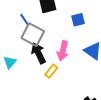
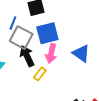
blue line: (25, 20) -> (13, 23), turned 56
blue square: (78, 20) -> (47, 33), moved, size x1.6

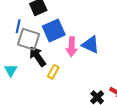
pink arrow: (51, 53) -> (72, 47), moved

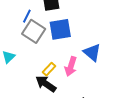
pink arrow: (72, 47) -> (71, 66), moved
black arrow: (37, 56) -> (46, 84), moved, turned -35

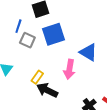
gray square: (34, 31) -> (27, 40), size x0.7
yellow rectangle: (49, 69) -> (37, 77), moved

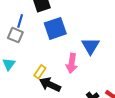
gray square: (27, 40) -> (15, 35), moved
blue triangle: (88, 52) -> (90, 46), turned 30

